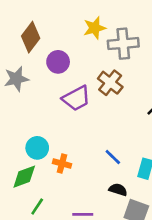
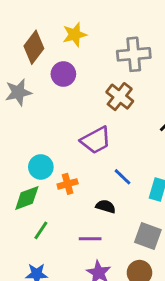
yellow star: (95, 28) -> (75, 35), moved
purple trapezoid: (76, 98) -> (96, 140), moved
orange cross: (62, 164) -> (68, 184), turned -30
black semicircle: (118, 190) -> (106, 206), moved

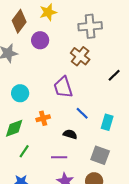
purple trapezoid: (96, 140) -> (63, 87), turned 100
cyan circle: (41, 167) -> (20, 93), moved

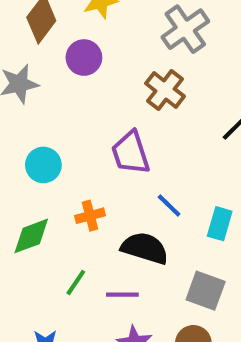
gray cross: (90, 26) -> (185, 29), turned -30
black semicircle: (70, 134) -> (145, 248), size x1.6
green line: (24, 151) -> (76, 283), moved

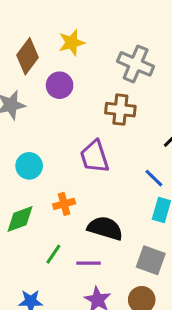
gray cross: (185, 29) -> (136, 64), turned -32
brown cross: (165, 90) -> (120, 110), turned -32
blue line: (169, 205) -> (154, 178), moved

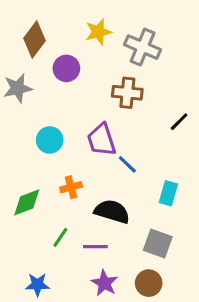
yellow star: (72, 43) -> (98, 32), moved
cyan circle: (29, 166) -> (50, 140), moved
blue line: (154, 178) -> (127, 164), moved

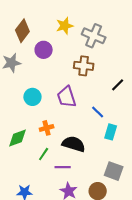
blue line: (127, 164) -> (98, 112), moved
green line: (60, 237) -> (44, 154), moved
gray square: (158, 244) -> (114, 171), moved

